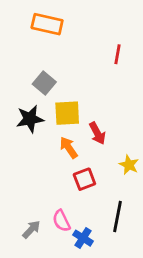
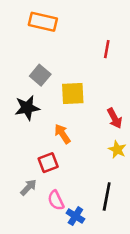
yellow square: (67, 113) -> (73, 93), moved
red arrow: (97, 133) -> (115, 118), moved
red square: (84, 179) -> (48, 163), moved
gray arrow: (31, 229) -> (28, 187), moved

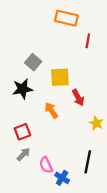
orange rectangle: (43, 22) -> (66, 18), moved
red arrow: (115, 118) -> (78, 97), moved
red square: (48, 163) -> (22, 132), moved

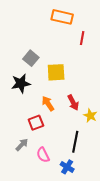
red arrow: (78, 97) -> (73, 103), moved
red square: (22, 132) -> (36, 123), moved
black line: (88, 162) -> (75, 142), moved
blue cross: (62, 178) -> (67, 167), moved

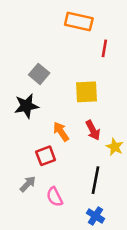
yellow square: (56, 72) -> (87, 92), moved
blue cross: (67, 167) -> (95, 216), moved

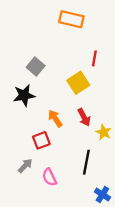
red line: (104, 48) -> (94, 58), moved
yellow square: (87, 92) -> (78, 83), turned -30
blue cross: (95, 216) -> (102, 194), moved

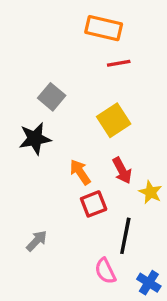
red line: (94, 58) -> (119, 63), moved, turned 70
red square: (41, 140) -> (94, 204), moved
pink semicircle: (49, 177) -> (105, 271), moved

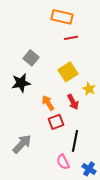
yellow star: (150, 192) -> (89, 89), moved
gray arrow: (37, 241) -> (22, 144), size x1.5

